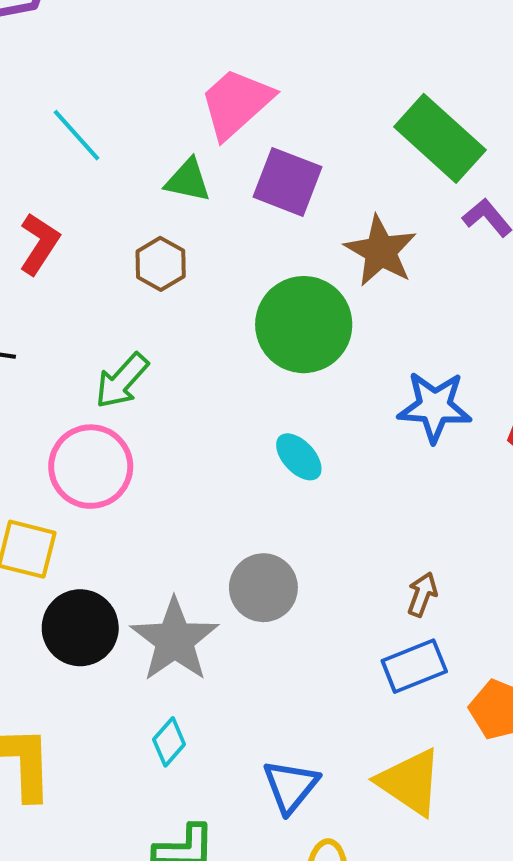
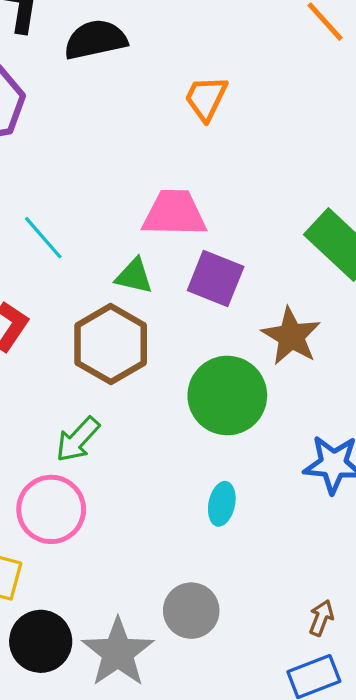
pink trapezoid: (236, 103) -> (174, 213), turned 42
brown hexagon: (161, 264) -> (111, 344), size x1.8
cyan ellipse: (299, 457) -> (222, 504), turned 54

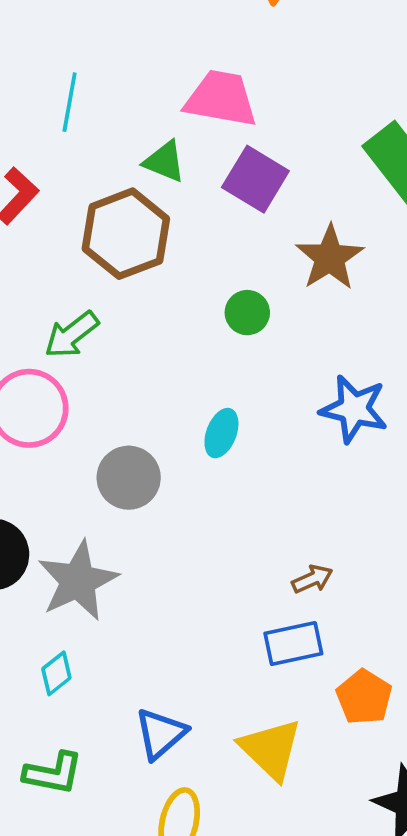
cyan line: (43, 238) -> (70, 102), turned 42
green circle: (227, 395) -> (247, 313), size x0.5
gray circle: (191, 611) -> (129, 478), moved
brown arrow: (321, 618) -> (312, 579), turned 36

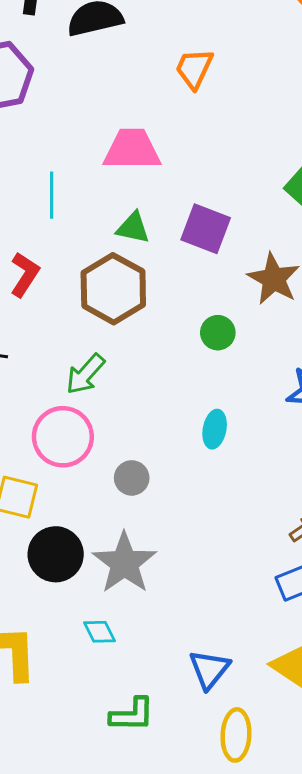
pink trapezoid: (221, 99) -> (132, 149), moved
gray circle: (129, 478) -> (132, 478), moved, size x0.7
cyan diamond: (56, 673) -> (100, 632), moved, turned -68

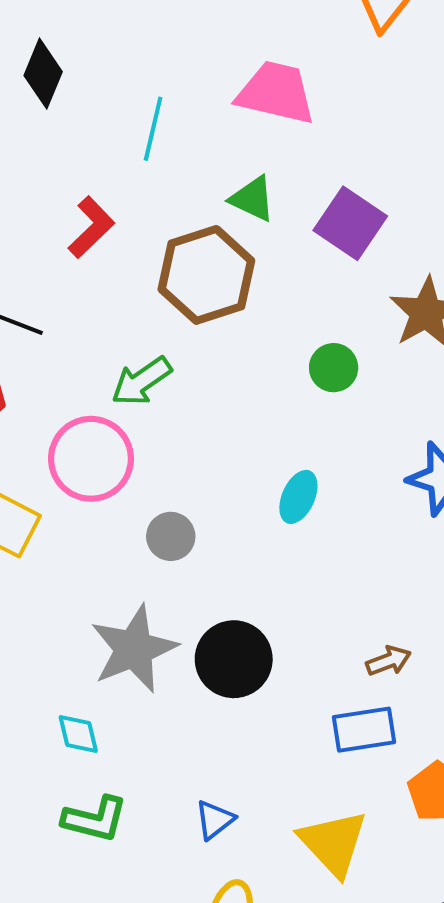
black circle: (56, 554) -> (234, 659), moved
blue triangle: (209, 669) -> (215, 820), size x0.7
green L-shape: (132, 715) -> (95, 819), moved

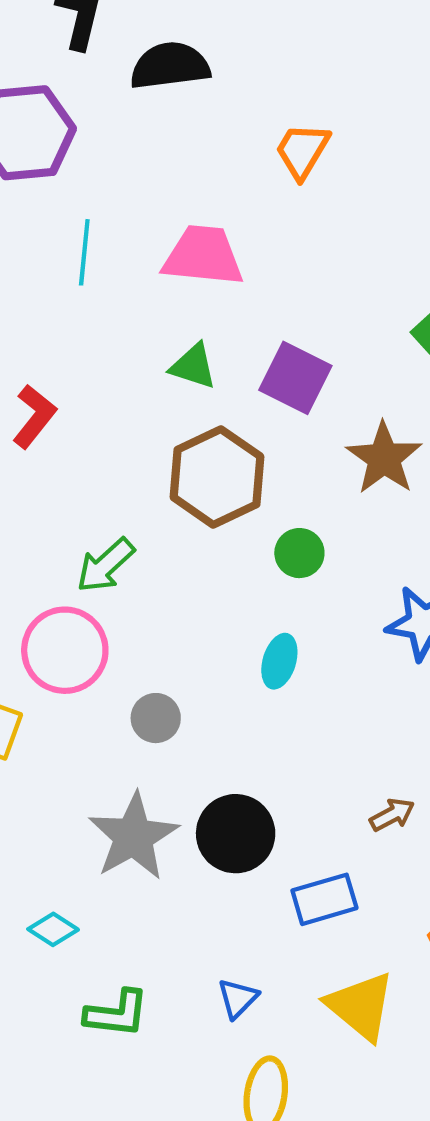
cyan line: (153, 129) -> (84, 252), moved
brown hexagon: (206, 275) -> (217, 477), moved
green circle: (334, 368) -> (299, 553), moved
blue rectangle: (364, 730) -> (324, 899), moved
cyan diamond: (78, 734) -> (53, 929), moved, turned -36

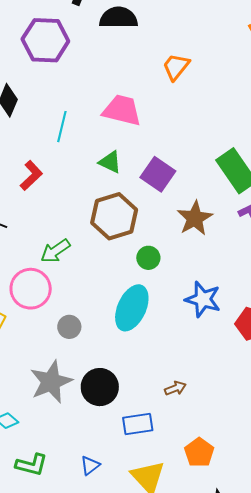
cyan line: (84, 252) -> (62, 127), moved
cyan ellipse: (279, 661) -> (132, 308), size x1.8

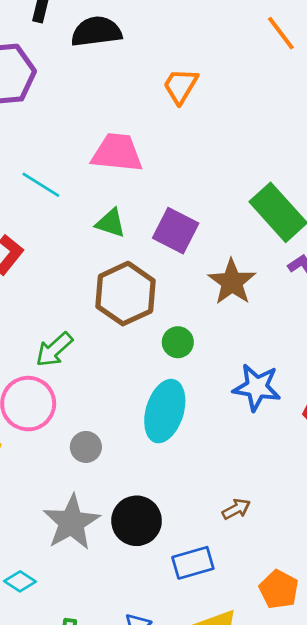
cyan line: (62, 127) -> (41, 185), turned -64

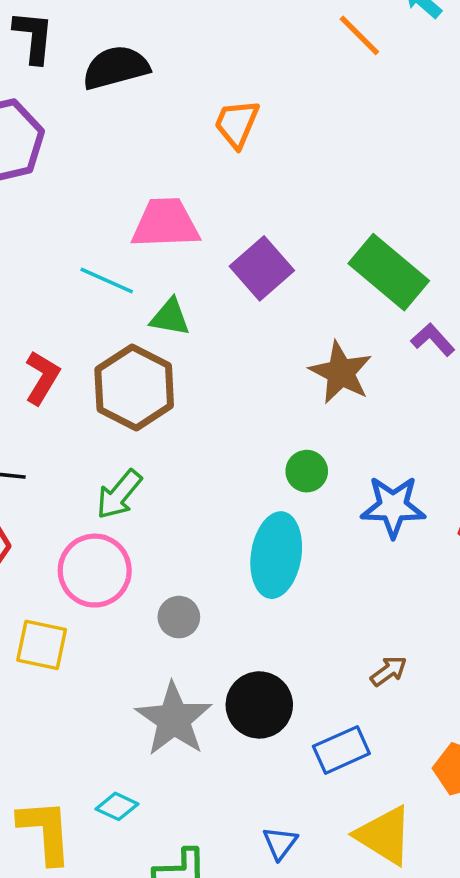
cyan line: (41, 185) -> (107, 281), moved
purple square: (176, 231) -> (262, 268), moved, turned 30
brown hexagon: (125, 294) -> (134, 388), moved
green circle: (178, 342) -> (307, 471), moved

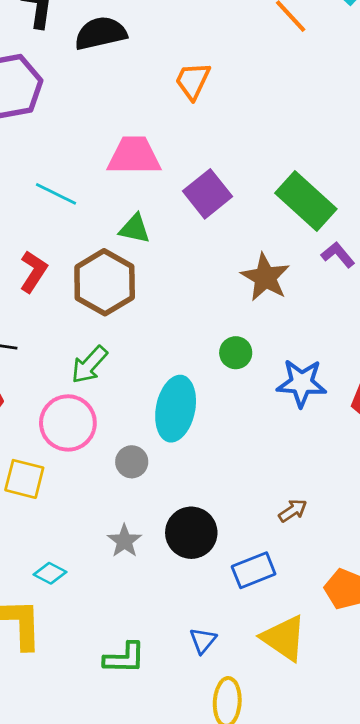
cyan line: (107, 281) -> (56, 194), moved
cyan ellipse: (276, 555) -> (176, 409), moved
gray star: (174, 719) -> (124, 541), size x0.6
cyan diamond: (117, 806) -> (50, 573), moved

